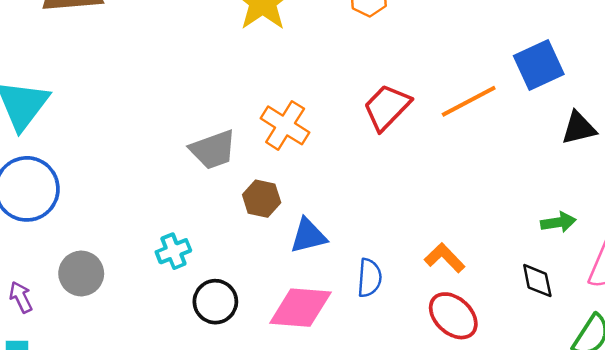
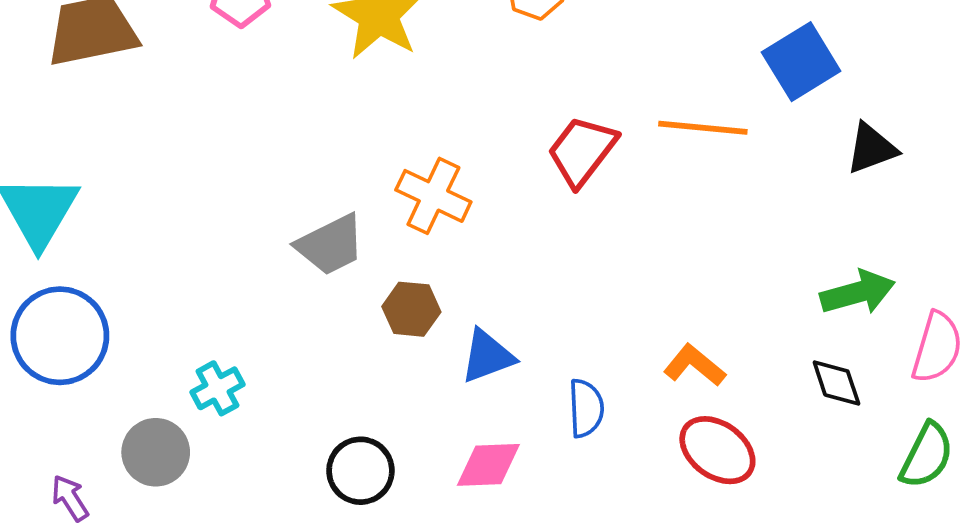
orange line: (469, 101) -> (703, 128), turned 40
green arrow: (558, 222) -> (858, 293), size x1.4
cyan cross: (173, 251) -> (217, 388), moved
pink diamond: (300, 308) -> (488, 465), size x0.7

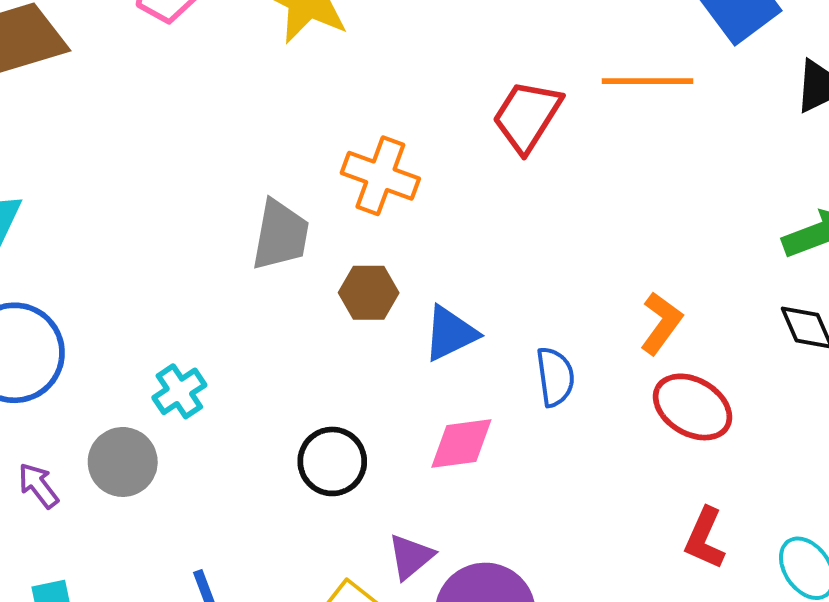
gray trapezoid: (330, 245) -> (280, 235), turned -48
orange L-shape: (694, 365) -> (661, 323), turned 92
purple arrow: (70, 498) -> (38, 486), moved

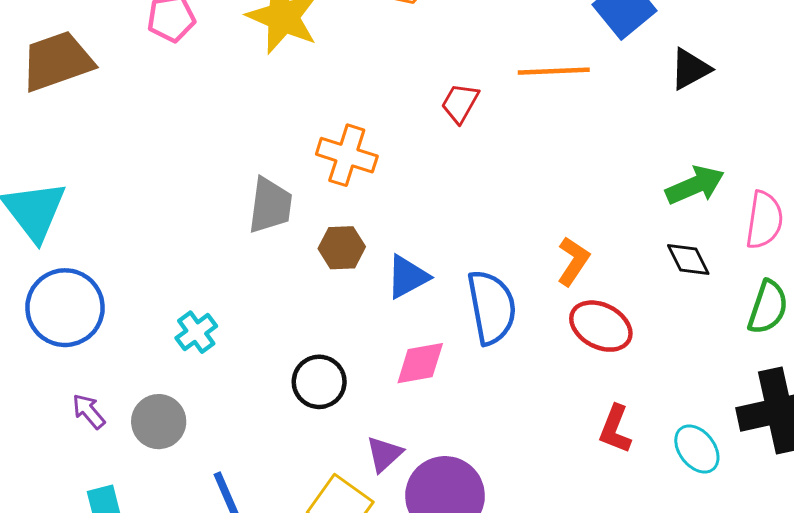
red trapezoid: (527, 116) -> (460, 103), size x0.7
blue semicircle: (555, 377) -> (492, 307), size x1.6
gray circle: (123, 462) -> (159, 422), moved

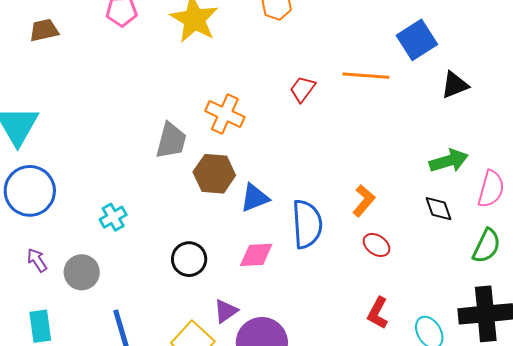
brown trapezoid: (57, 61) -> (44, 30), size x0.6
brown hexagon: (342, 248) -> (214, 174), size x1.4
red ellipse: (601, 326) -> (376, 245), size x0.7

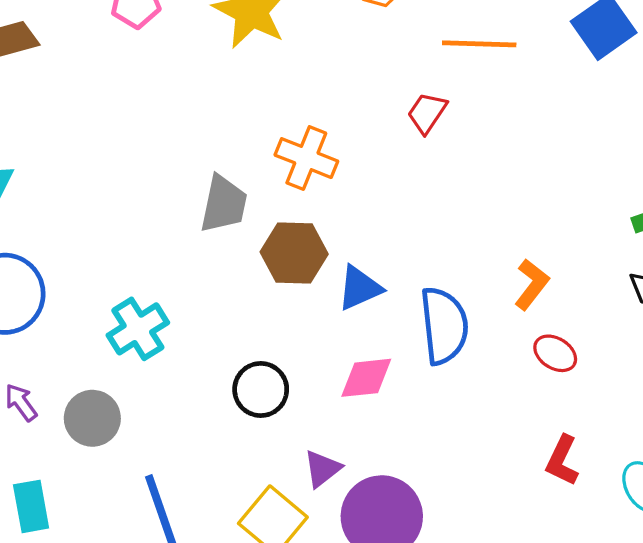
orange line: (366, 76) -> (479, 44), moved
cyan cross: (113, 217) -> (138, 329), size x1.4

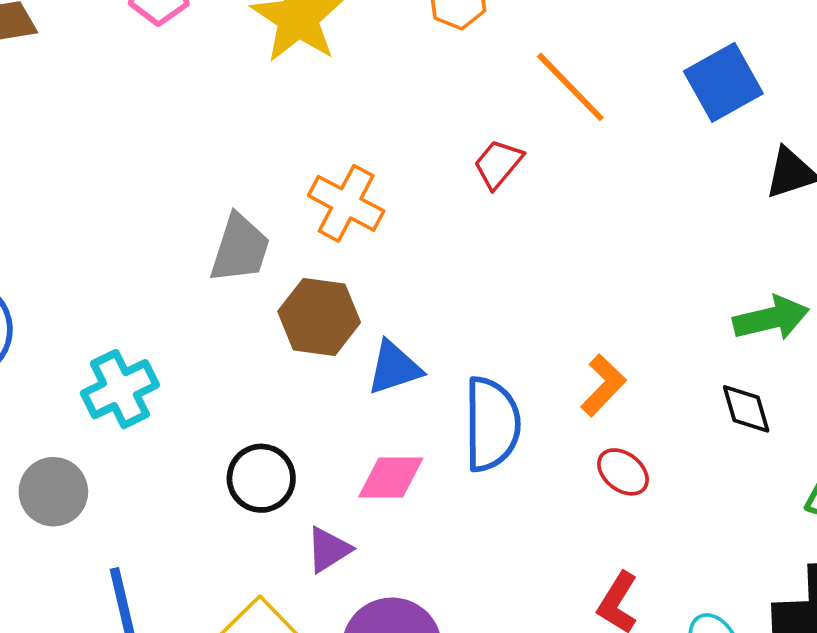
orange line: (479, 44) -> (570, 87), turned 38
purple triangle: (322, 469) -> (329, 550), moved

